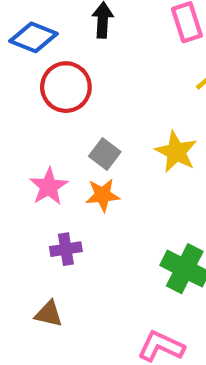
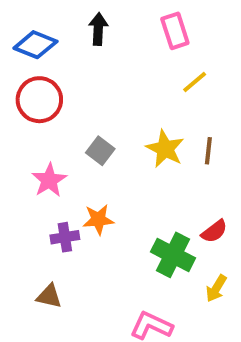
red circle: (66, 87) -> (39, 100), moved
orange star: (103, 195) -> (98, 220), moved

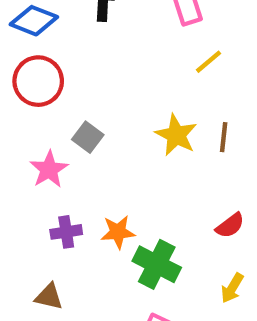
gray square: (100, 151) -> (88, 137), moved
orange star: (98, 220) -> (118, 232), moved
green cross: (173, 255) -> (157, 264), moved

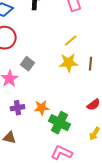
yellow line: (209, 62) -> (71, 41), moved
yellow star: (176, 135) -> (69, 63), turned -30

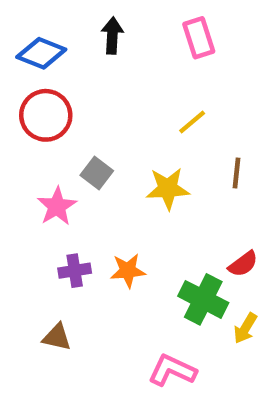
yellow star: (69, 63) -> (168, 189), moved
green cross: (60, 123) -> (203, 299), moved

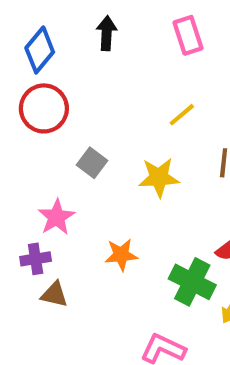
blue diamond: (41, 53) -> (40, 50), turned -72
pink star: (57, 206) -> (56, 217), moved
purple cross: (75, 271) -> (36, 259), moved
brown triangle: (57, 337) -> (54, 294), moved

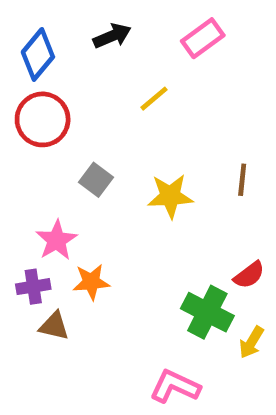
black arrow: (107, 33) -> (112, 36), turned 64
pink rectangle: (188, 35) -> (203, 38), turned 72
yellow line: (182, 115) -> (154, 99), moved
orange star: (121, 255) -> (91, 282), moved

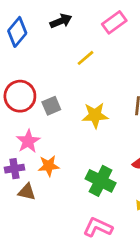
red circle: (43, 119) -> (20, 96), moved
gray square: (96, 180) -> (51, 106), turned 30
green cross: (207, 312) -> (101, 181), moved

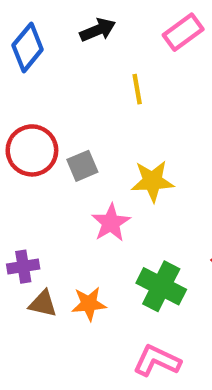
yellow line: (86, 58) -> (137, 89), turned -60
pink star: (28, 141) -> (111, 223), moved
orange star: (49, 166) -> (89, 304), moved

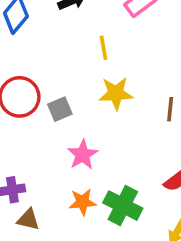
yellow star: (152, 181) -> (116, 93), moved
orange star: (89, 304) -> (83, 202), moved

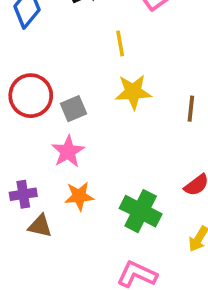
pink star: (83, 155) -> (68, 151), moved
orange star: (83, 202) -> (79, 196), moved

